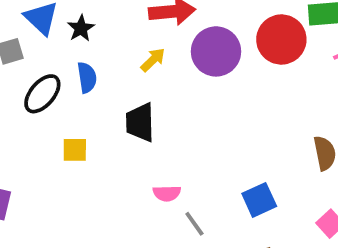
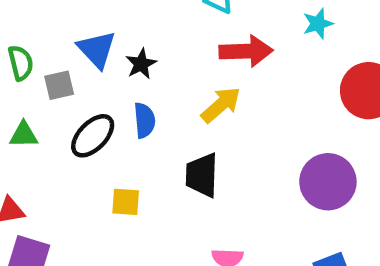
purple circle: (216, 51) -> (328, 182), moved
yellow arrow: (153, 60) -> (221, 105), size x1.4

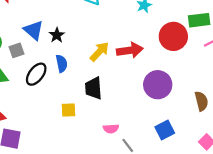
red arrow: (246, 51) -> (130, 50), moved
yellow square: (126, 202) -> (69, 110), moved

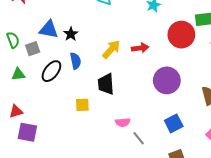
blue triangle: (34, 30) -> (49, 29), turned -30
red arrow: (130, 50) -> (140, 48), size x0.7

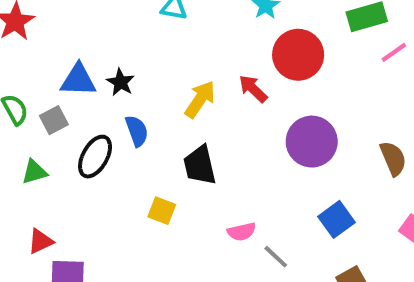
red circle: (181, 35) -> (298, 55), moved
red arrow: (140, 48) -> (253, 89), turned -119
yellow square: (82, 105) -> (162, 211), turned 32

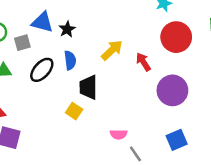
red arrow: (253, 89) -> (143, 62), moved
black trapezoid: (200, 165) -> (88, 87), moved

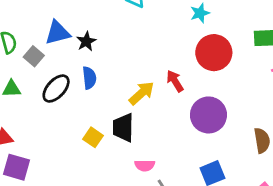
blue triangle: (42, 22) -> (57, 33), turned -30
gray square: (22, 43) -> (34, 56), turned -35
yellow arrow: (112, 50) -> (141, 93), moved
black trapezoid: (88, 87) -> (123, 128), moved

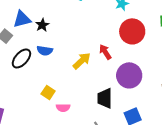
blue semicircle: (89, 78) -> (45, 51), turned 105
black trapezoid: (123, 128) -> (105, 98), moved
pink semicircle: (145, 165) -> (63, 108), moved

